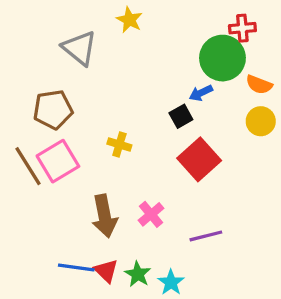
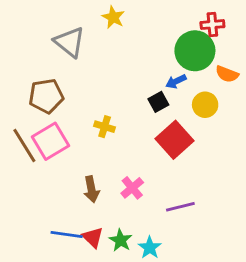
yellow circle: (261, 121) -> (205, 105), moved
brown arrow: (104, 216) -> (91, 189), size x0.7

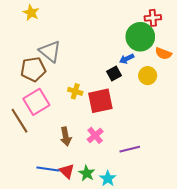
yellow star: (113, 17) -> (31, 13), moved
gray triangle: (70, 42) -> (50, 51), moved
red square: (174, 140) -> (100, 101), moved, turned 30
brown line: (24, 146) -> (20, 121), moved

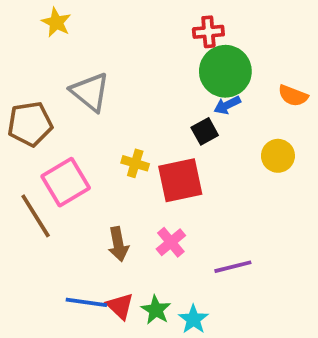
red cross: (153, 18) -> (208, 32), moved
green circle: (140, 37) -> (225, 71), moved
brown pentagon: (33, 69) -> (30, 124), moved
yellow circle: (148, 76) -> (278, 156), moved

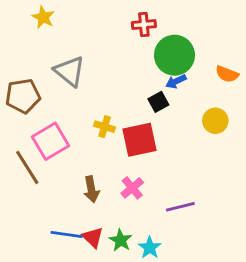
red cross: (208, 32) -> (144, 25), moved

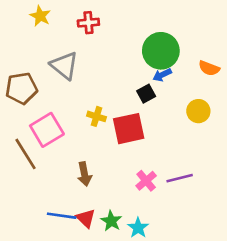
red cross: (144, 25) -> (88, 23), moved
pink cross: (132, 188) -> (146, 181), moved
purple line: (180, 207) -> (180, 178), moved

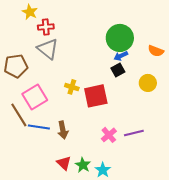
red cross: (88, 23) -> (46, 27), moved
black square: (146, 94) -> (118, 70), moved
blue line: (62, 216) -> (39, 127), moved

